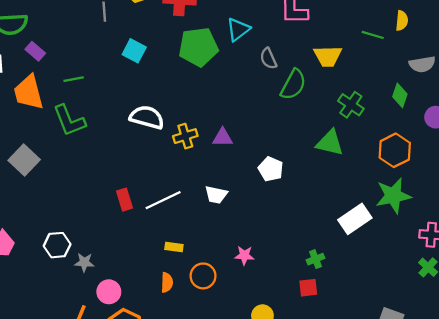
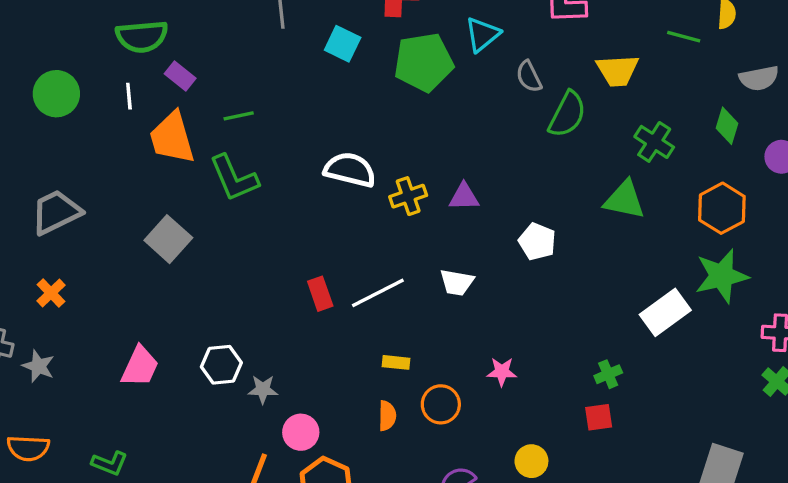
cyan square: (134, 51) -> (343, 44), moved

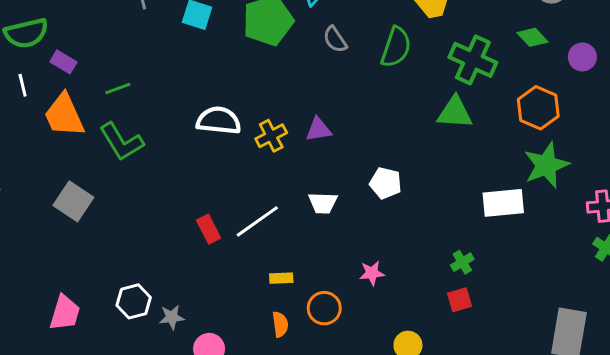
gray semicircle: (529, 76) -> (335, 39), moved
green diamond: (727, 126) -> (533, 37), turned -52
green cross: (654, 142) -> (473, 60), size x1.4
white pentagon: (537, 242) -> (386, 183), moved
white rectangle: (665, 312) -> (503, 203), turned 39

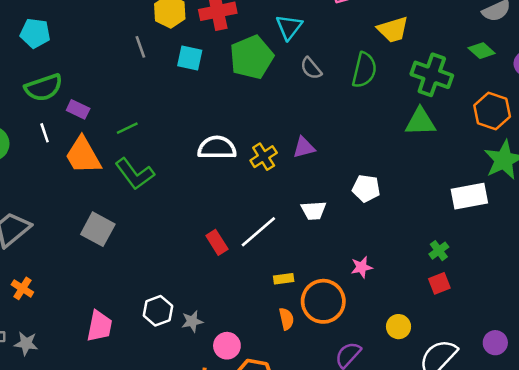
orange circle: (324, 308) -> (323, 301), size x1.5

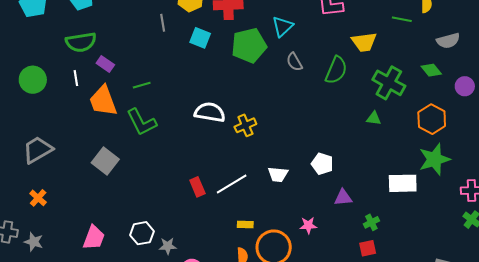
green triangle: (420, 122) -> (374, 118), size x0.6
purple triangle: (304, 147) -> (343, 197), moved

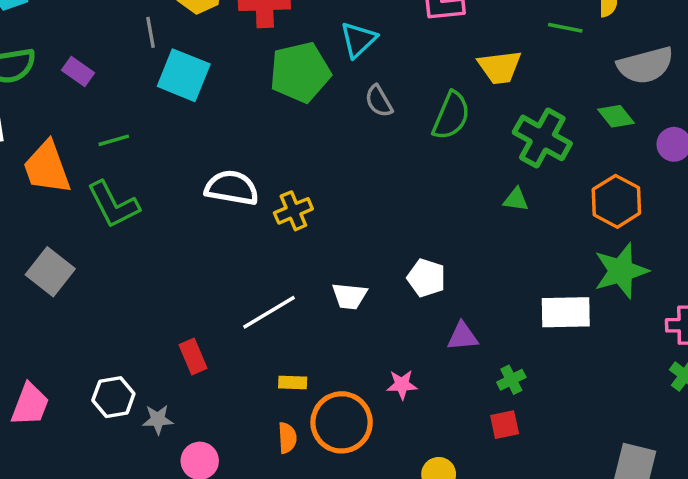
cyan square: (200, 38) -> (184, 75), moved, size x1.4
gray semicircle: (448, 41) -> (645, 65), size x1.4
purple rectangle: (105, 64) -> (78, 71), moved
red rectangle: (197, 187) -> (193, 356), moved

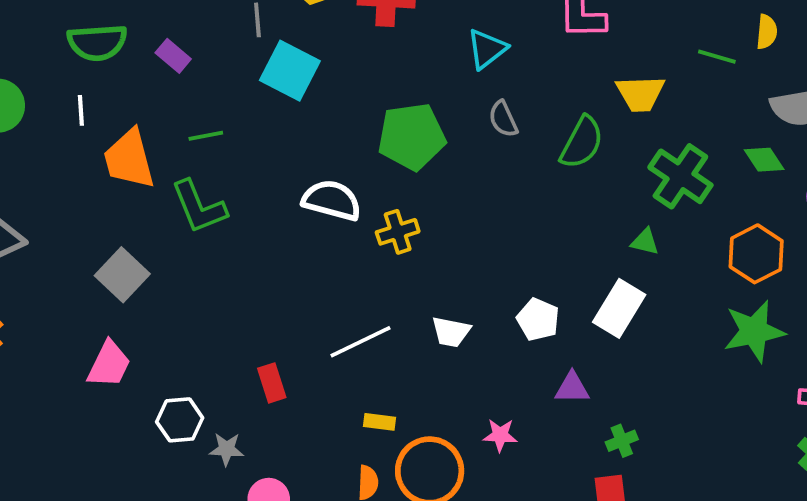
green pentagon: (300, 72) -> (412, 137), moved
white rectangle: (566, 312) -> (619, 308), moved, turned -63
pink trapezoid: (30, 405) -> (109, 364), moved

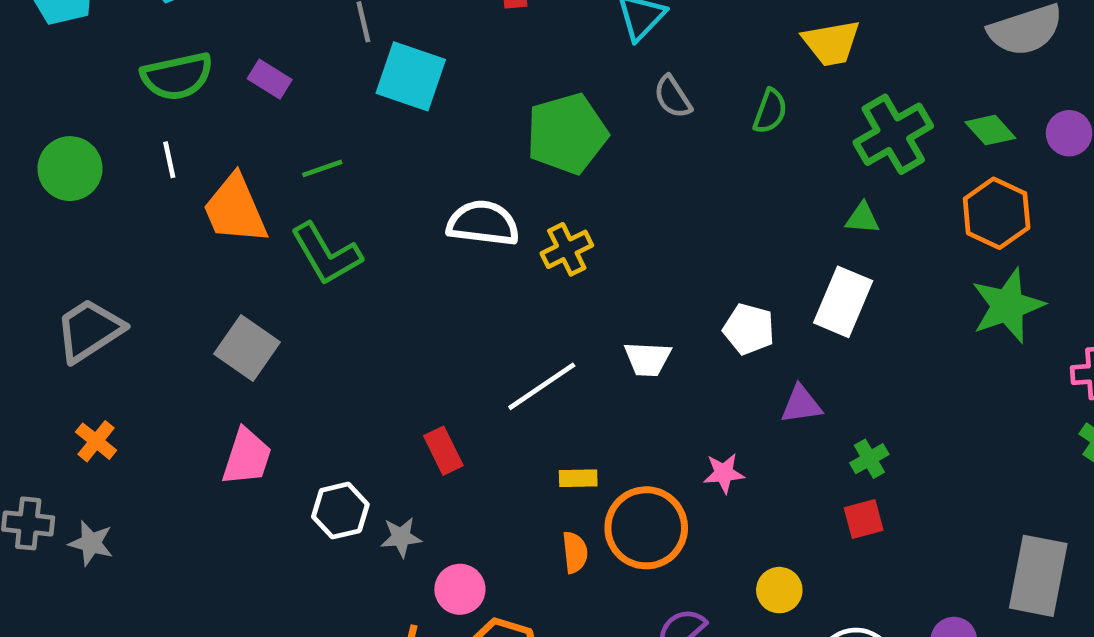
green semicircle: (582, 142) -> (770, 111), size x0.7
green diamond: (764, 160) -> (990, 130), moved
green cross: (680, 176) -> (893, 134), turned 34

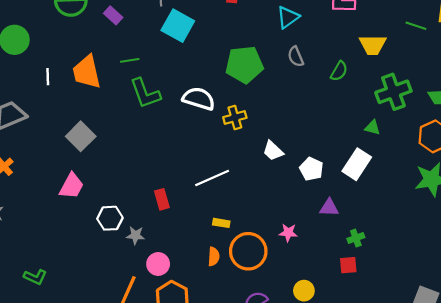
white line: (169, 160) -> (48, 77), moved
green L-shape: (326, 254) -> (145, 93), moved
white trapezoid: (648, 359) -> (273, 151), moved, turned 30

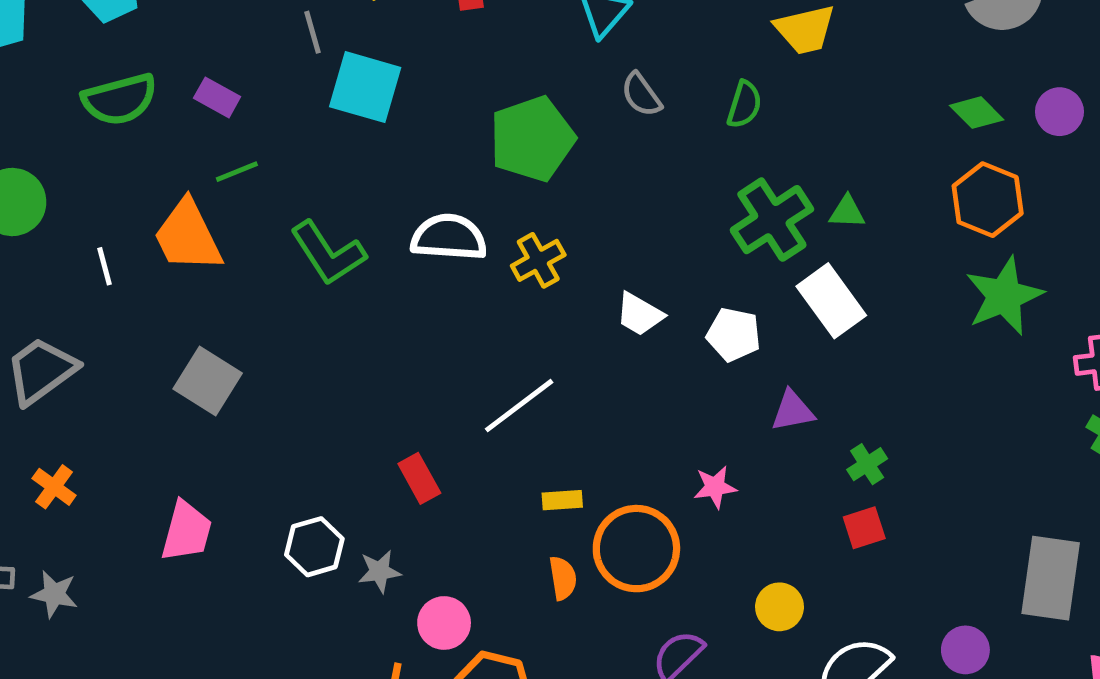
green line: (130, 60) -> (237, 172), moved
green cross: (393, 92) -> (772, 220), moved
white rectangle: (357, 164) -> (831, 301), turned -56
pink trapezoid: (72, 186) -> (186, 531), moved

